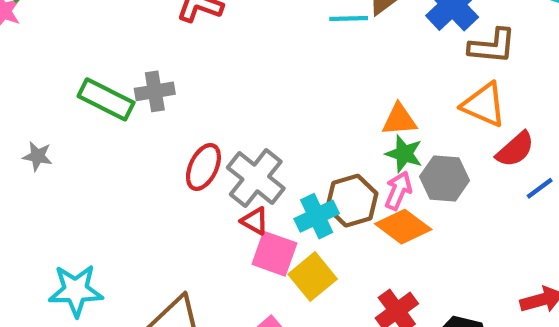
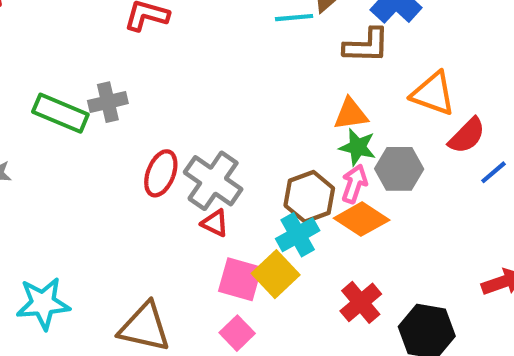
brown L-shape: (492, 46) -> (366, 46), moved
cyan cross: (317, 216) -> (298, 235), moved
pink square: (274, 254) -> (240, 279), moved

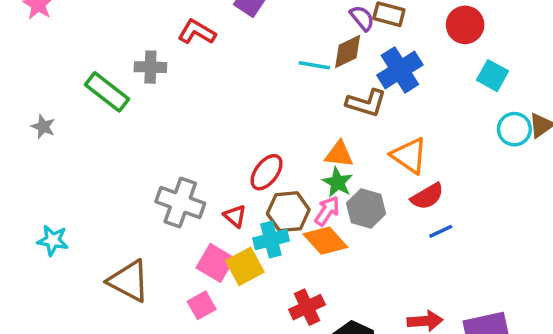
gray cross: (108, 102) -> (150, 67), moved
red ellipse: (161, 173) -> (267, 172), moved
gray cross: (213, 181) -> (180, 203), moved, turned -30
red triangle: (215, 223) -> (235, 216), moved
cyan star: (43, 303) -> (53, 240), size x0.7

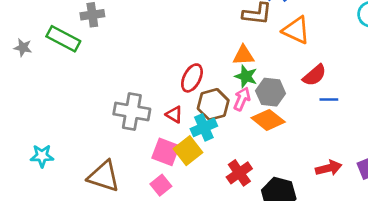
gray star: (43, 127) -> (23, 48), moved
orange triangle: (409, 156) -> (296, 30), moved
blue line: (441, 231) -> (329, 100), turned 36
orange diamond: (325, 241) -> (268, 120), moved

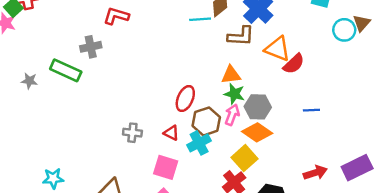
red semicircle: (314, 75) -> (294, 64), moved
gray cross: (132, 111) -> (132, 133), size x0.6
yellow square: (188, 151) -> (244, 158), moved

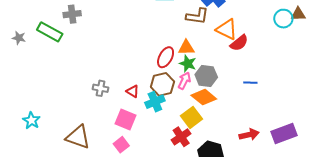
brown triangle: (362, 23) -> (298, 14), turned 42
red ellipse: (185, 99) -> (166, 57), moved
cyan star: (53, 178) -> (31, 120), turned 30

